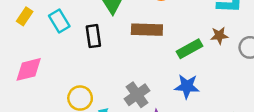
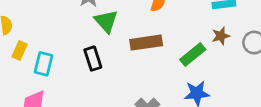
cyan rectangle: (59, 21) -> (43, 64), moved, turned 55

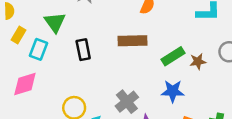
green triangle: (106, 21) -> (55, 22), moved
brown star: (221, 36) -> (198, 61), moved

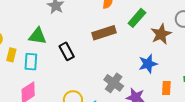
green triangle: (55, 22) -> (38, 36), turned -30
green rectangle: (173, 56) -> (137, 18), moved
brown star: (198, 61) -> (161, 34), size x1.5

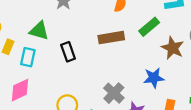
brown star: (161, 34) -> (173, 48), turned -30

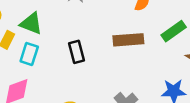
green triangle: (39, 31) -> (31, 23), moved

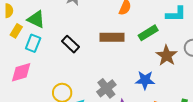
black rectangle: (77, 52) -> (70, 44), turned -36

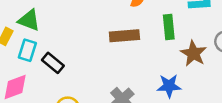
green rectangle: (148, 33) -> (169, 27), turned -60
black rectangle: (70, 44) -> (53, 63), moved

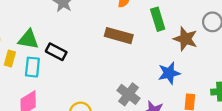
brown rectangle: (124, 36) -> (119, 36), turned 32
black rectangle: (53, 63) -> (56, 52), moved

